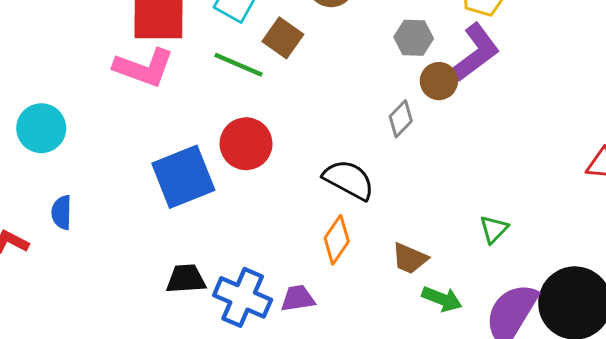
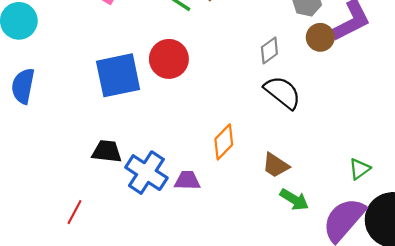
gray diamond: (401, 119) -> (269, 50), moved
black semicircle: (349, 180) -> (282, 92), moved
blue semicircle: (62, 212) -> (23, 86), size x1.4
green triangle: (494, 229) -> (360, 169), moved

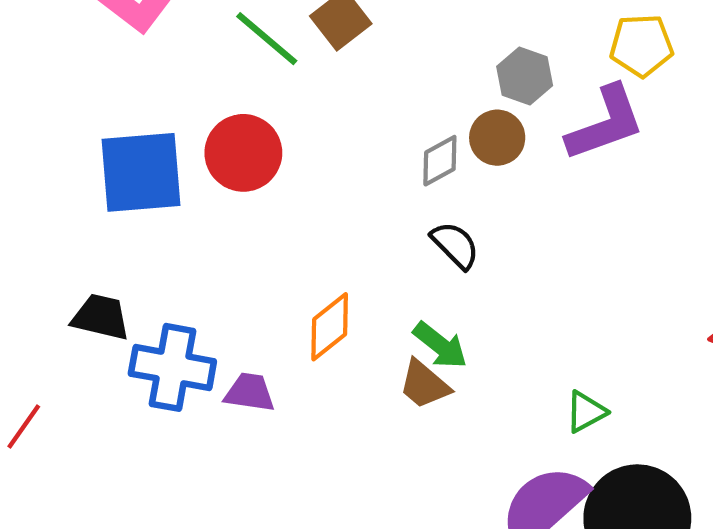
brown circle: (320, 37) -> (497, 138), moved
black semicircle: (282, 92) -> (455, 245), size x0.7
blue cross: (146, 173) -> (172, 367), turned -30
green arrow: (294, 200) -> (440, 345), moved

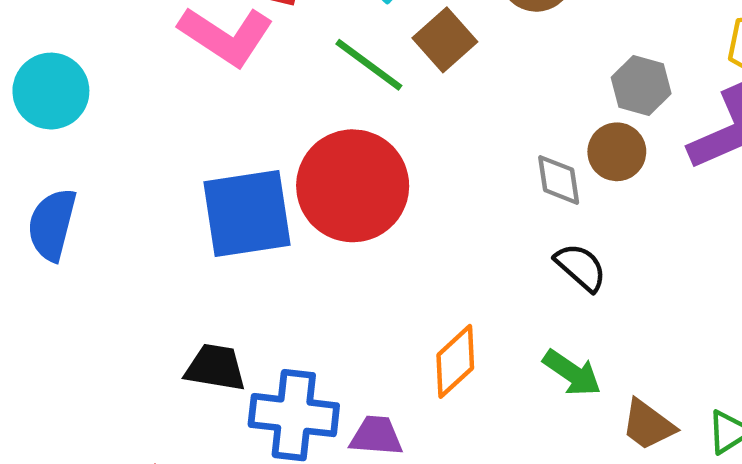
red circle: (243, 153) -> (353, 186), size x1.4
gray diamond: (440, 161) -> (559, 180), turned -66
brown trapezoid: (424, 385) -> (648, 425), moved

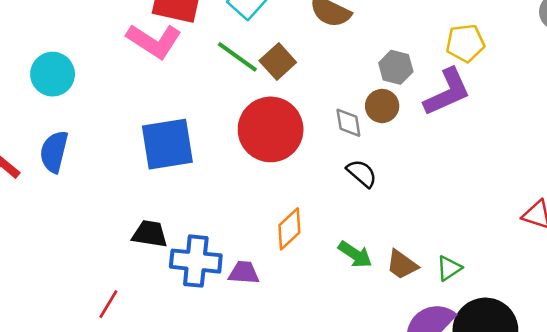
brown square: (445, 40) -> (278, 61), moved
red circle: (353, 186) -> (271, 129), moved
green arrow: (572, 373) -> (355, 254), moved

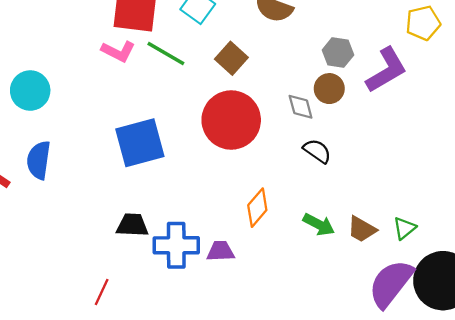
pink L-shape: (154, 41) -> (118, 51), size x0.7
yellow pentagon: (465, 43) -> (423, 23), moved
green line: (237, 57) -> (166, 53), moved

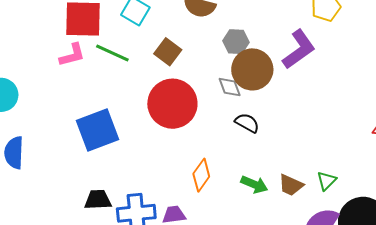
pink L-shape: (118, 51) -> (72, 55), turned -36
gray hexagon: (338, 52) -> (236, 42), moved
brown circle: (329, 89) -> (252, 69), size x1.6

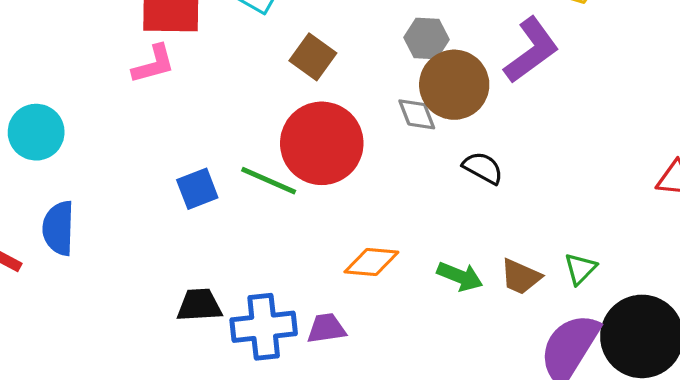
green line: (112, 53) -> (269, 181), moved
black semicircle: (247, 123) -> (483, 168), moved
blue square: (98, 130) -> (197, 189), size x0.6
orange diamond: (201, 175) -> (371, 262), turned 60

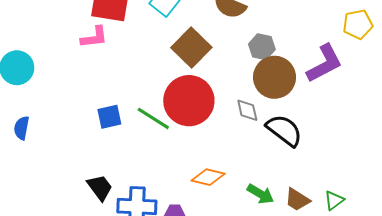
brown square: (313, 57) -> (191, 47), size x1.4
gray diamond: (417, 114) -> (247, 110), moved
black semicircle: (483, 168) -> (284, 130), size x1.5
blue semicircle: (58, 228) -> (22, 128), size x0.7
black trapezoid: (199, 305) -> (100, 187), turned 48

